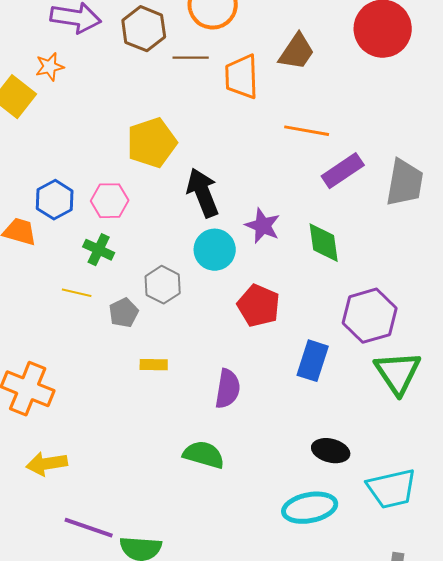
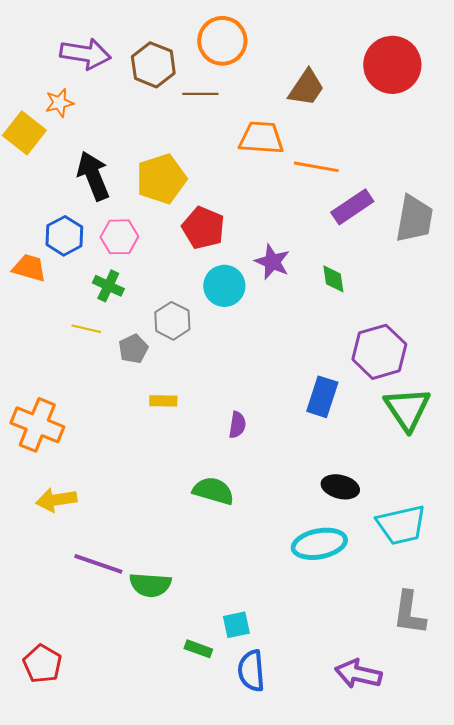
orange trapezoid: (242, 77) -> (261, 138), moved, turned 96
black arrow: (203, 193) -> (93, 176), moved
green diamond: (324, 243) -> (333, 279), size x0.7
red pentagon: (259, 306) -> (203, 228), moved
purple semicircle: (228, 389) -> (237, 425), size x0.7

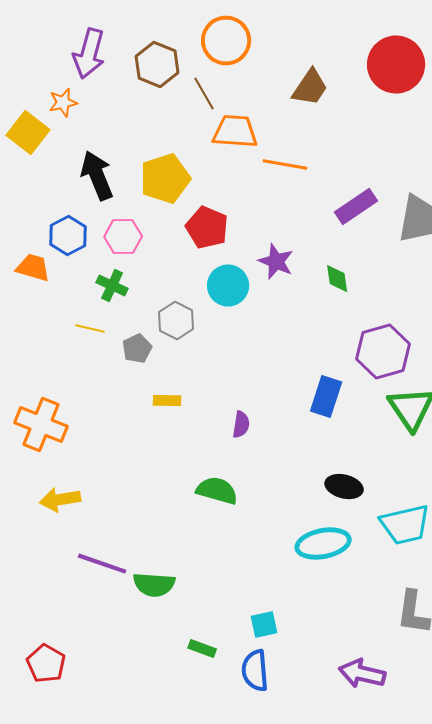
purple arrow: (85, 54) -> (89, 54), turned 96
brown line: (200, 94) -> (204, 94), turned 60
orange trapezoid: (261, 138) -> (235, 132), moved
orange line: (316, 167) -> (285, 165), moved
cyan square: (236, 625) -> (264, 625), moved

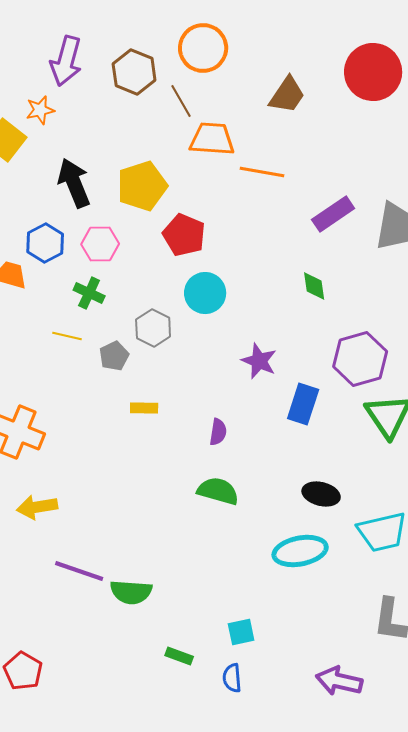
purple star: (276, 262) -> (259, 361), moved
green semicircle: (217, 491) -> (218, 491), moved
blue semicircle: (255, 671) -> (232, 678), size x0.7

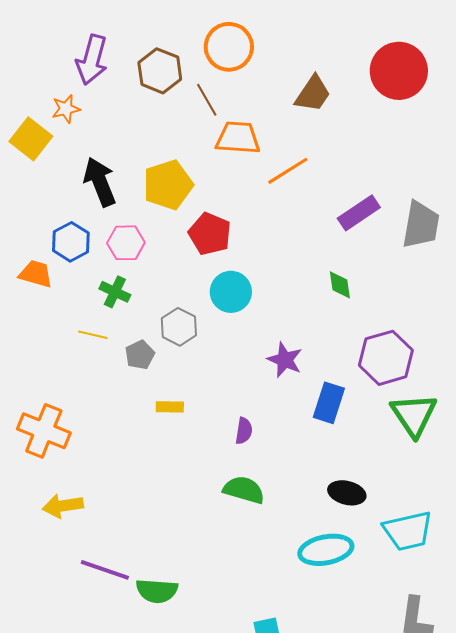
orange line: (262, 172) -> (288, 171), turned -42

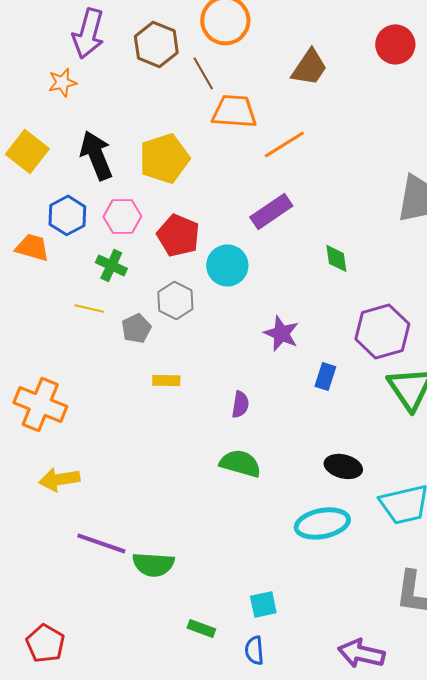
red circle: (399, 71) -> (395, 44), size x0.7
yellow square: (31, 139) -> (27, 151), moved
purple rectangle: (359, 213) -> (271, 211), moved
red pentagon: (210, 234) -> (178, 235), moved
blue rectangle: (329, 403) -> (325, 376), size x0.7

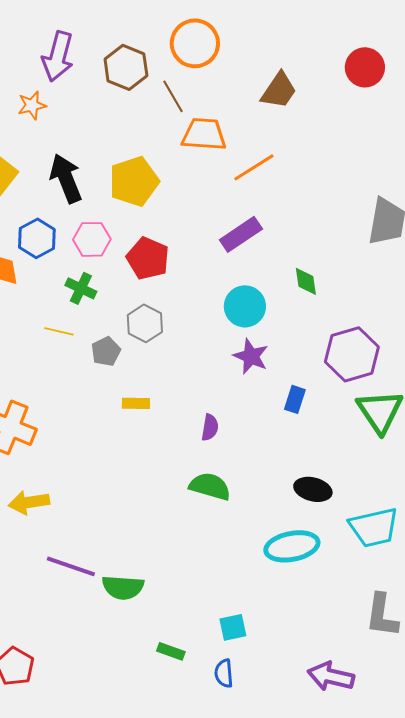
cyan circle: (227, 265) -> (245, 306), moved

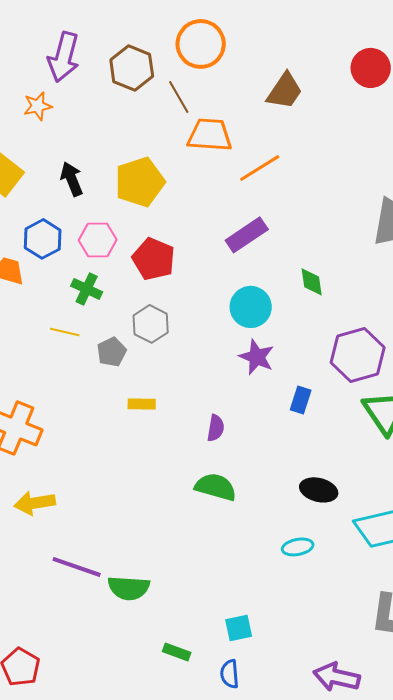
black arrow: (66, 178) -> (72, 179), size x0.7
cyan ellipse: (292, 546) -> (298, 547), size x0.6

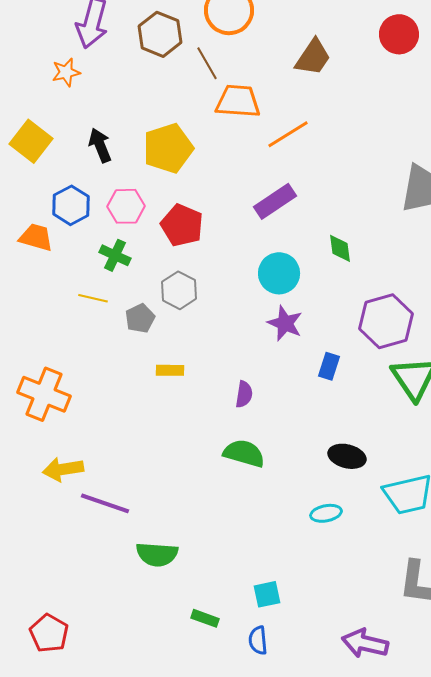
purple line: (77, 567) -> (105, 503), moved

